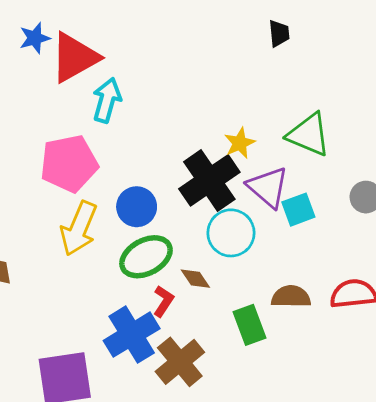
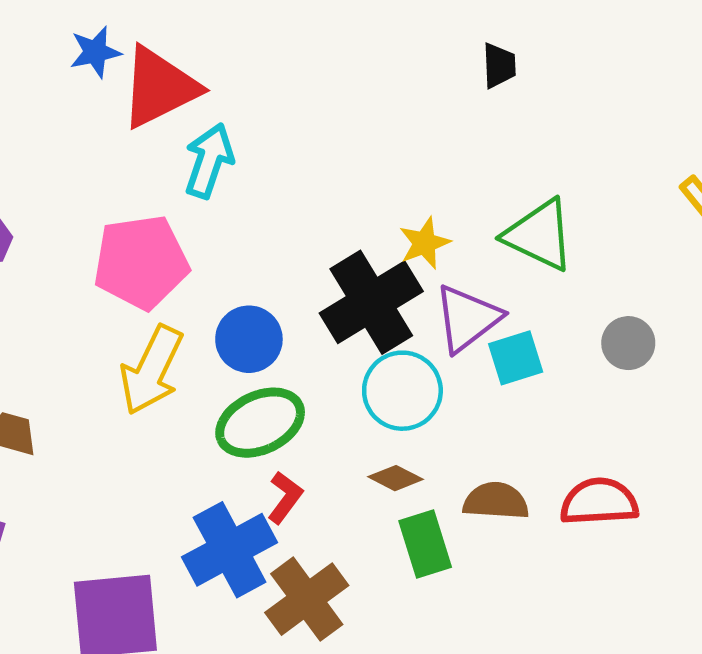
purple triangle: (268, 187) -> (467, 318), turned 39
brown diamond: (195, 279) -> (395, 478), moved, turned -32

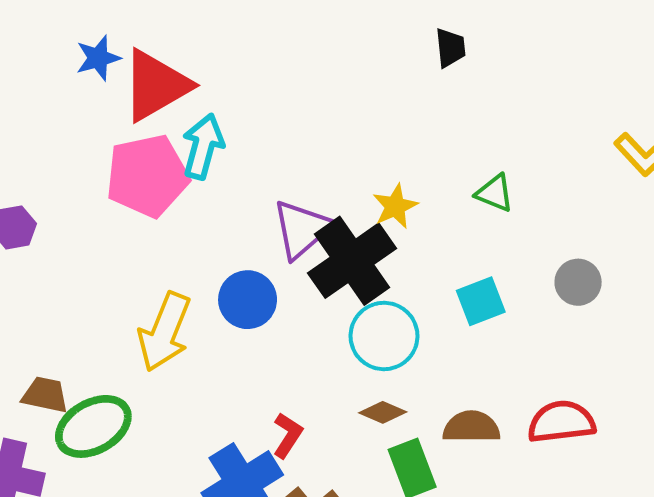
green triangle: (539, 235) -> (495, 193), size x0.6
pink pentagon: (141, 262) -> (147, 176), moved
purple triangle: (467, 318) -> (302, 229), moved
green ellipse: (260, 423) -> (93, 426), moved

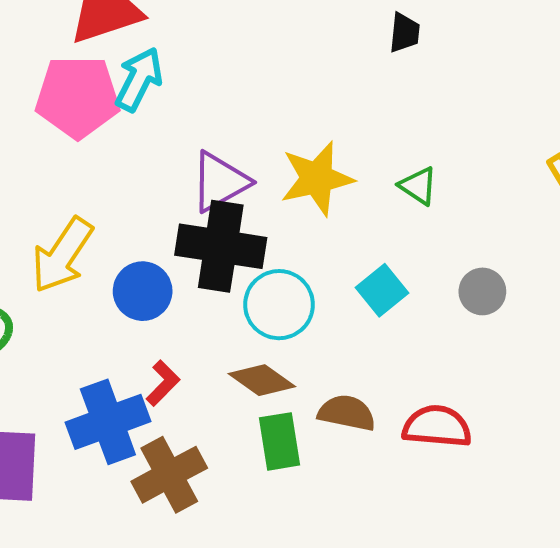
yellow star: (395, 206) -> (317, 178), size x1.6
black cross: (352, 261) -> (221, 246), moved, turned 32
blue circle: (248, 300) -> (143, 291), moved
cyan square: (481, 301) -> (382, 290), turned -30
brown diamond: (383, 412) -> (262, 380), size x1.4

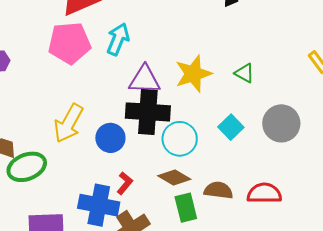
cyan arrow: (139, 79) -> (118, 39), moved
purple triangle: (220, 182) -> (145, 80), turned 36
gray circle: (482, 291) -> (281, 123), size x1.6
blue cross: (108, 422) -> (99, 205), turned 36

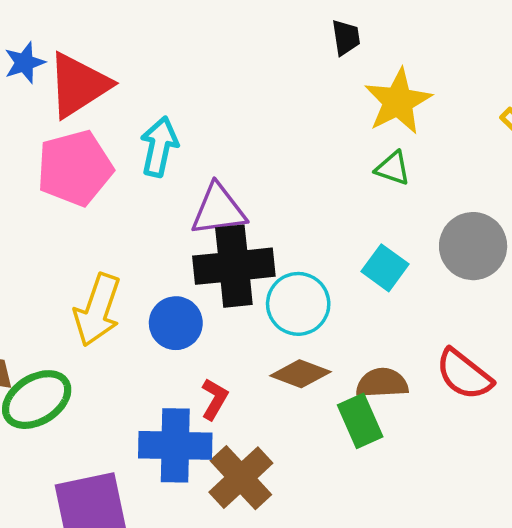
yellow star: (193, 74) -> (398, 101), moved
red semicircle: (264, 193) -> (464, 374), turned -132
green rectangle: (186, 208) -> (360, 421), moved

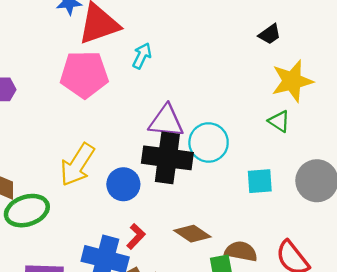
black trapezoid: (346, 37) -> (270, 34), turned 50
cyan arrow: (159, 147) -> (142, 56), moved, size x0.7
cyan square: (385, 268) -> (260, 181), turned 36
cyan circle: (298, 304) -> (209, 142), moved

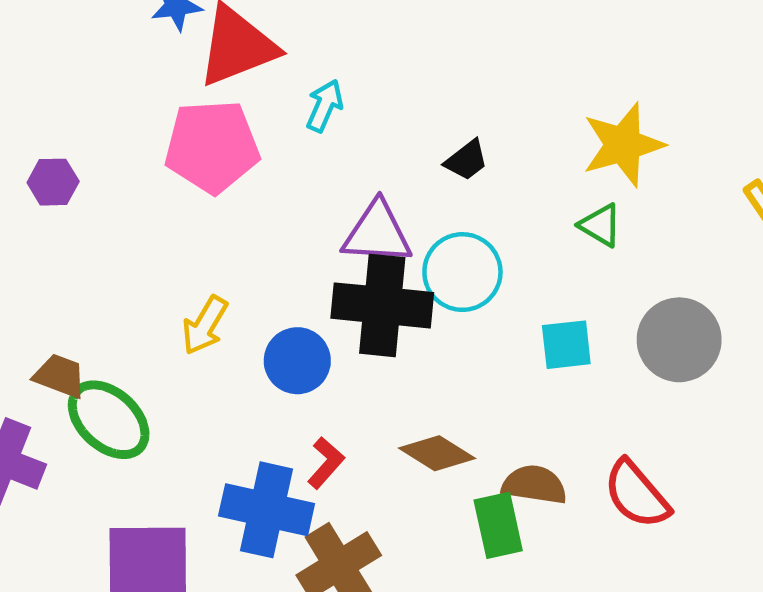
black trapezoid: (270, 34) -> (466, 160), moved
yellow arrow: (77, 165) -> (205, 325), size x0.7
green ellipse: (27, 211) -> (109, 420), turned 63

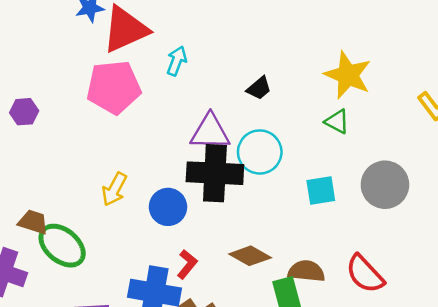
yellow star: (623, 145) -> (348, 75), turned -30

